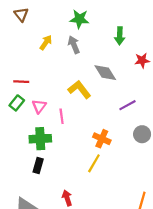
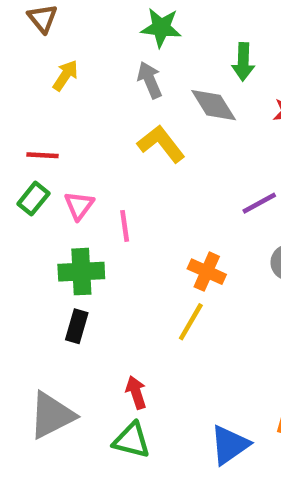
yellow arrow: (46, 43) -> (65, 75), moved
gray diamond: (105, 73) -> (214, 105), moved
yellow L-shape: (79, 89) -> (161, 144), moved

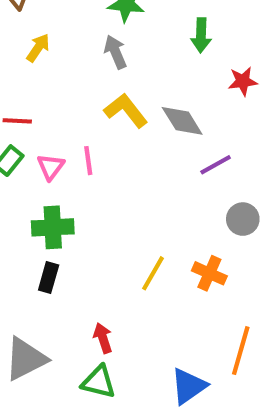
gray diamond: (214, 105) -> (182, 121), moved
pink line: (125, 226) -> (88, 161), moved
orange cross: (207, 272) -> (209, 273), moved

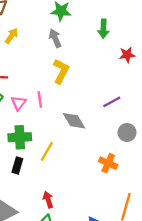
yellow L-shape: (126, 110) -> (61, 71), turned 65
gray diamond: (182, 121) -> (74, 121), moved
yellow line: (153, 273) -> (47, 151), moved

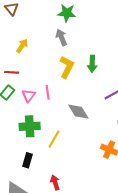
green arrow: (103, 29) -> (92, 64), moved
yellow arrow: (12, 36) -> (22, 46), moved
black rectangle: (17, 166) -> (28, 160), moved

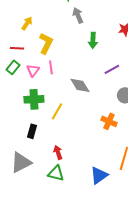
gray arrow: (61, 37) -> (78, 15), moved
yellow L-shape: (67, 67) -> (46, 43), moved

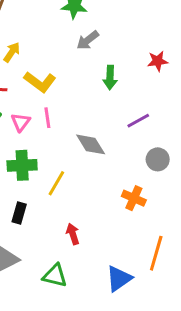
gray arrow: (78, 15) -> (88, 40), turned -105
yellow L-shape: (46, 43) -> (40, 82), turned 100
red arrow: (58, 152) -> (73, 234), moved

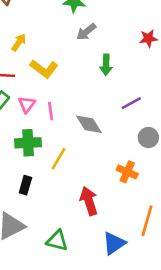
red star: (158, 61) -> (148, 38), moved
pink line: (47, 118) -> (51, 111), moved
red arrow: (73, 234) -> (89, 201), moved, size x1.5

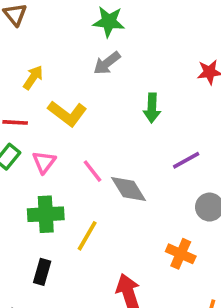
gray arrow: (86, 32) -> (107, 63), moved
pink line: (51, 111) -> (93, 171), moved, turned -30

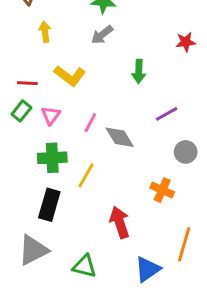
yellow arrow: (33, 77) -> (45, 32), moved, turned -42
pink line: (93, 171) -> (90, 123), turned 66
black rectangle: (42, 272) -> (49, 205), size x1.5

